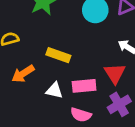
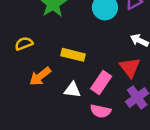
pink rectangle: (84, 86) -> (101, 83), turned -45

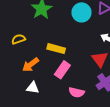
pink rectangle: (101, 83) -> (62, 70), moved
white triangle: (72, 90) -> (33, 88), moved

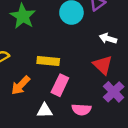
white triangle: (33, 88) -> (45, 111), moved

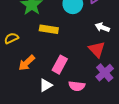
yellow rectangle: (48, 61) -> (49, 29), moved
white triangle: (45, 111) -> (46, 85), turned -32

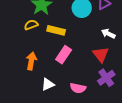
yellow semicircle: (11, 38) -> (31, 25), moved
orange arrow: (27, 63) -> (31, 61), turned 138
pink rectangle: (60, 65) -> (64, 55), moved

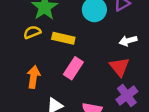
white arrow: (108, 34) -> (128, 41), turned -40

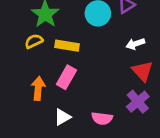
red triangle: (119, 67) -> (142, 71), moved
pink rectangle: (73, 68) -> (66, 77), moved

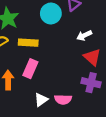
purple cross: (138, 102) -> (91, 83), turned -30
white triangle: (62, 117) -> (41, 100), moved

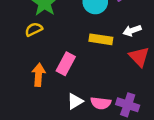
yellow rectangle: (28, 43) -> (101, 39), moved
purple cross: (91, 83) -> (128, 105), moved

